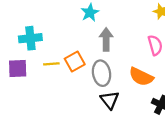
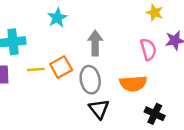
cyan star: (90, 13) -> (57, 18), moved
orange semicircle: (141, 77) -> (133, 83), turned -30

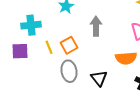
yellow line: (36, 70) -> (49, 47), turned 72
gray ellipse: (90, 80) -> (69, 71), moved

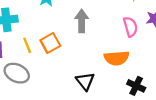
gray ellipse: (69, 71) -> (17, 73), moved, turned -55

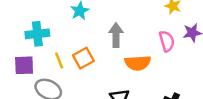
orange semicircle: (116, 58) -> (138, 63), moved

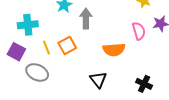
gray arrow: (116, 35) -> (86, 18), moved
purple square: (24, 65) -> (16, 52), turned 30

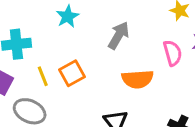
gray arrow: (86, 18) -> (119, 35), moved, turned 30

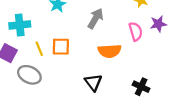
orange square: (72, 73) -> (61, 47), turned 30

